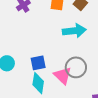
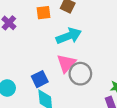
pink triangle: (63, 76) -> (66, 63), moved, turned 42

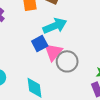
blue square: (40, 79) -> (40, 44), moved

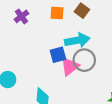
gray circle: (67, 61) -> (84, 60), moved

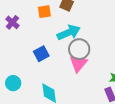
blue square: (58, 55) -> (41, 54), moved
pink triangle: (70, 66) -> (78, 63), moved

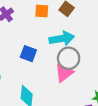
blue square: (41, 54) -> (28, 54), turned 35

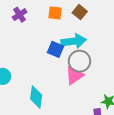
blue square: (28, 54) -> (55, 49), moved

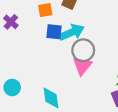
blue square: (55, 49) -> (54, 32), moved

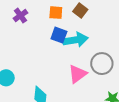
gray circle: (83, 50) -> (102, 64), moved

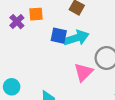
orange square: (56, 13) -> (36, 14), moved

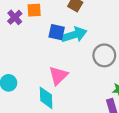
pink triangle: (83, 72) -> (58, 76), moved

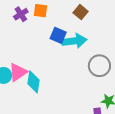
pink triangle: (58, 76) -> (18, 72), moved
cyan diamond: (46, 98) -> (33, 82), moved

